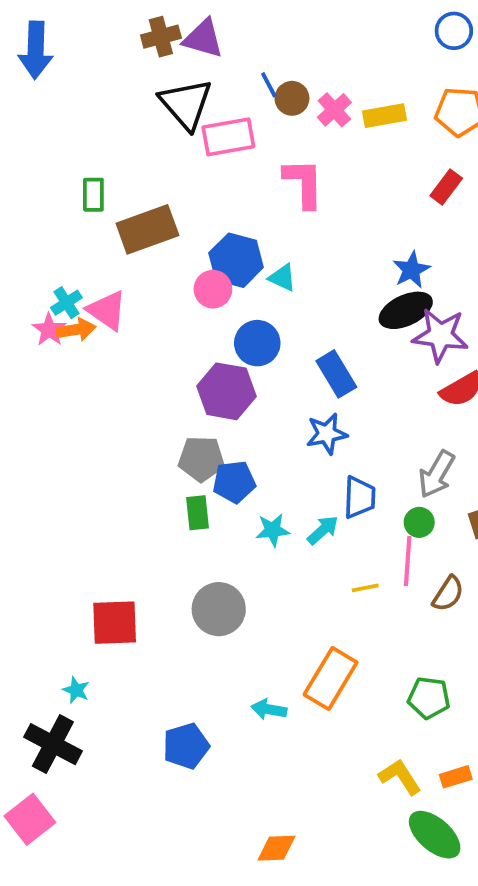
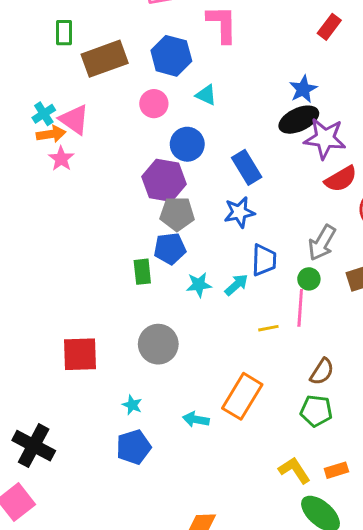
blue hexagon: (236, 260) -> (171, 56), moved
pink star: (49, 330) -> (61, 159), moved
gray pentagon: (201, 459) -> (177, 214), moved
brown semicircle: (448, 594) -> (322, 372), moved
cyan star: (76, 690) -> (132, 405), moved

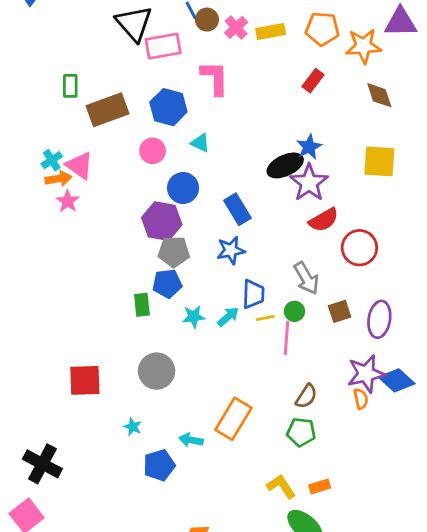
blue star: (303, 89) -> (309, 147), moved
purple star: (325, 138) -> (309, 183), turned 30
gray arrow: (322, 243) -> (306, 278), turned -60
yellow line: (268, 328) -> (265, 318), moved
blue pentagon: (134, 447) -> (159, 465), moved

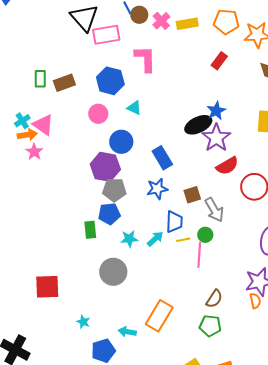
green rectangle: (70, 86) -> (40, 79), moved
brown rectangle: (107, 110) -> (64, 83), size x0.7
brown square: (340, 311) -> (192, 195), moved
gray circle: (157, 371) -> (113, 272), moved

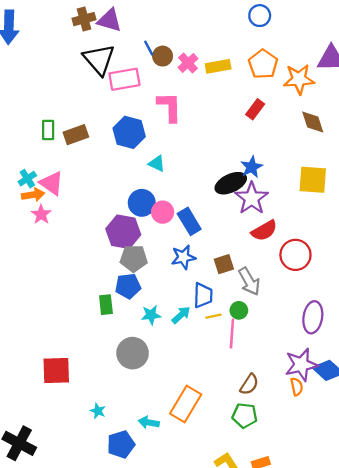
orange pentagon: (226, 22) -> (263, 64), turned 30
pink circle: (98, 114) -> (163, 212), moved

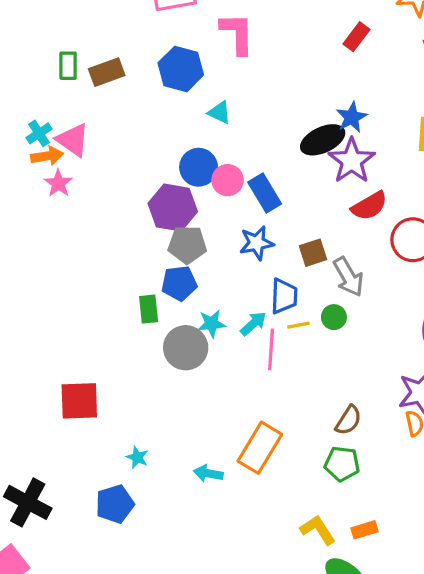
pink line: (232, 333) -> (271, 349), moved
gray circle: (133, 353) -> (186, 348), moved
blue pentagon: (121, 444) -> (115, 504), moved

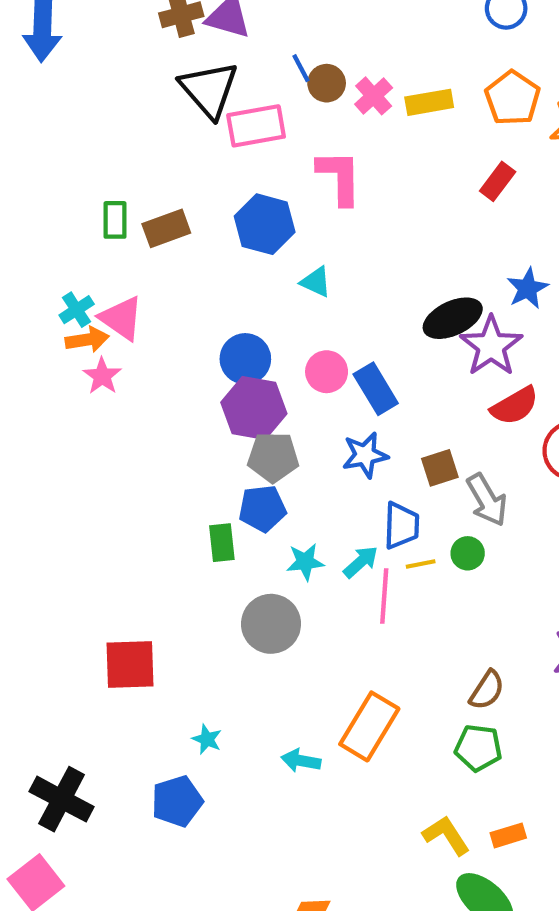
blue star: (352, 117) -> (527, 288), moved
blue circle: (199, 167) -> (245, 359), moved
gray circle: (186, 348) -> (271, 624), moved

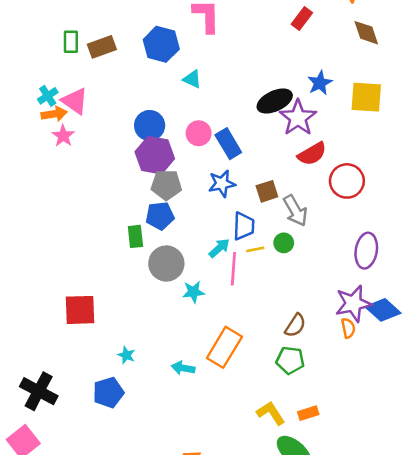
cyan star: (305, 562) -> (193, 292), moved
gray circle: (271, 624) -> (166, 264), moved

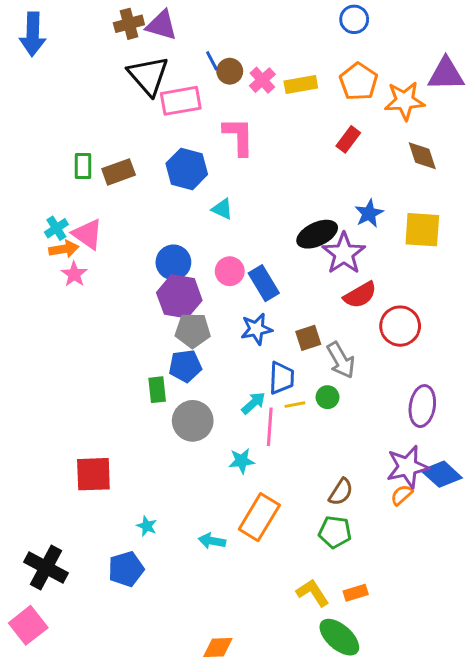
cyan star: (193, 292) -> (242, 461), moved
orange semicircle: (348, 328) -> (402, 495), turned -120

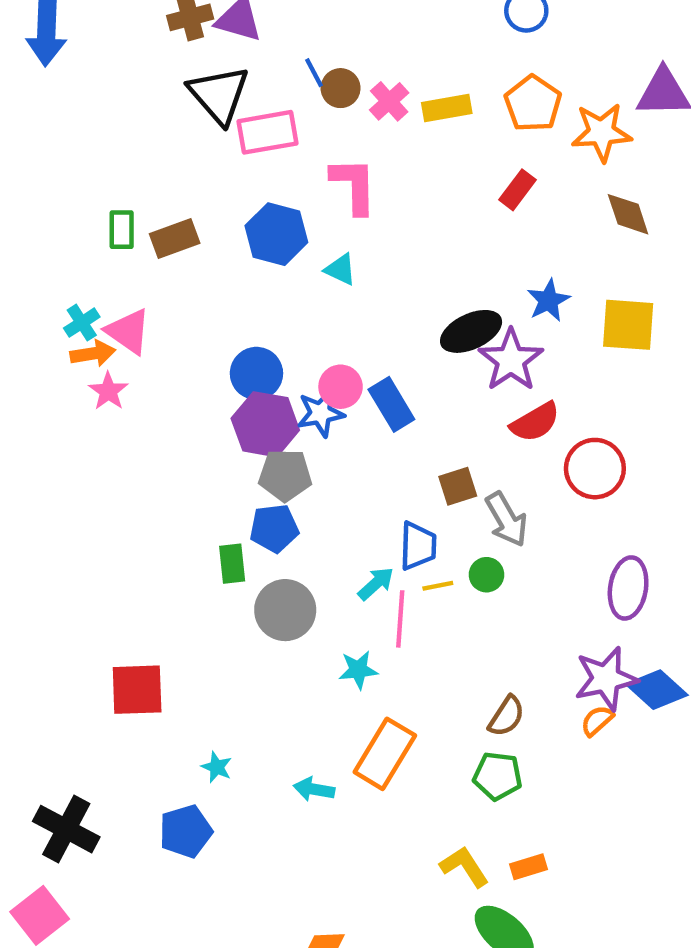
cyan triangle: (222, 209) -> (341, 269), moved
blue star: (256, 329) -> (321, 413), moved

